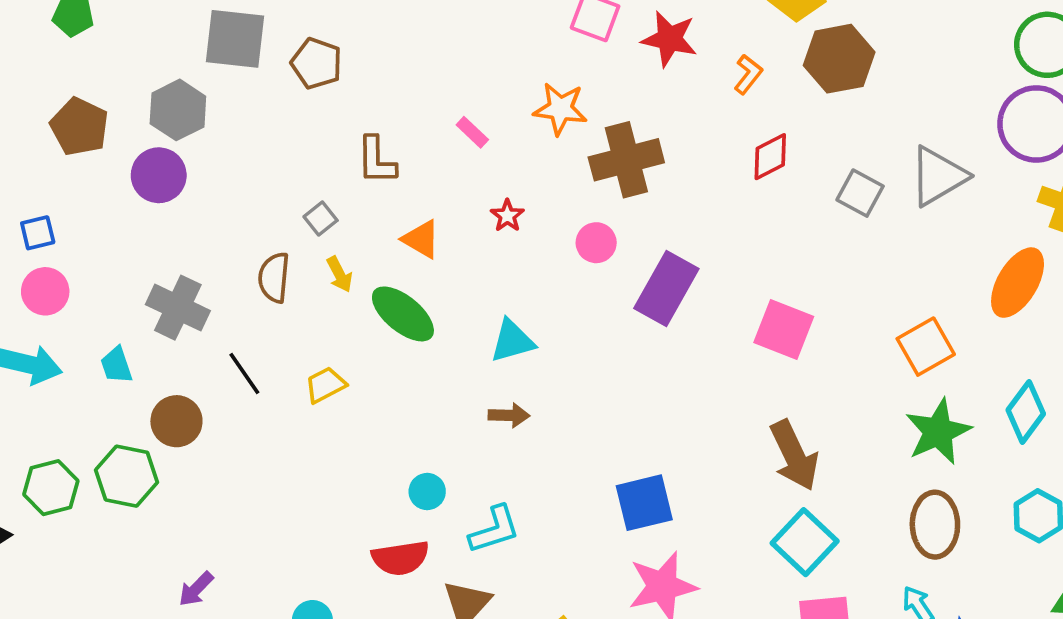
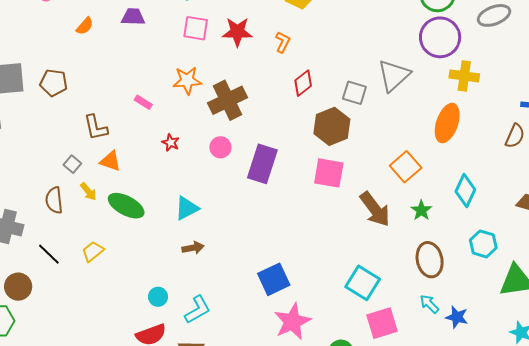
brown hexagon: (839, 59) -> (332, 126), moved
orange triangle: (421, 239) -> (110, 161), moved
green star: (938, 432) -> (421, 210), size x0.6
brown arrow: (794, 455) -> (375, 209), moved

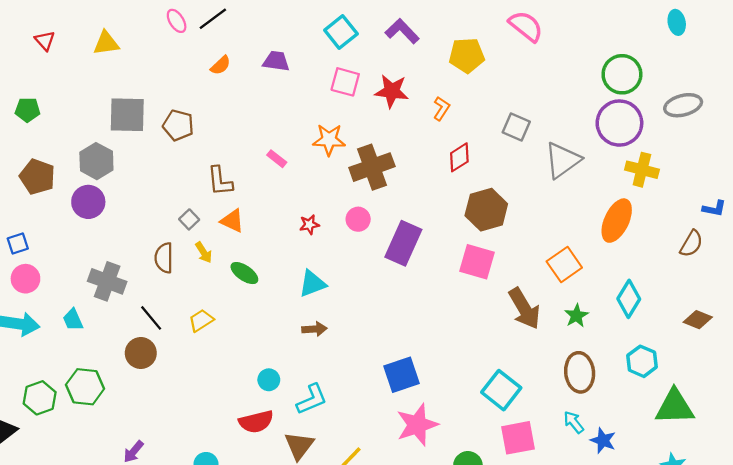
gray square: (354, 93) -> (516, 127), moved
red star: (171, 143) -> (309, 225), moved, turned 30
green ellipse: (126, 206) -> (244, 273), size x0.7
brown circle: (18, 287) -> (141, 353), moved

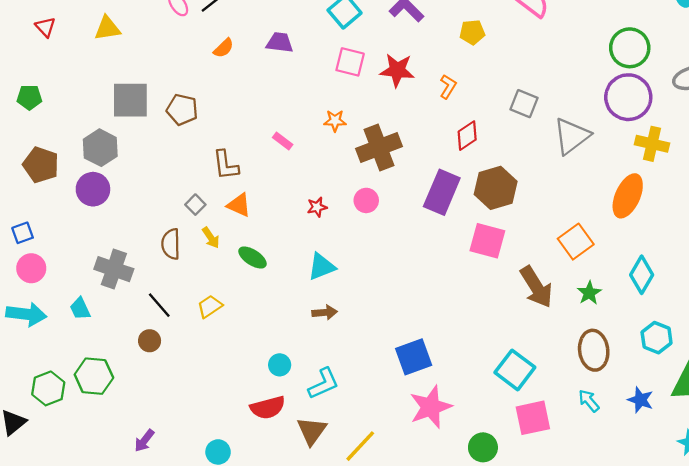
yellow pentagon: (467, 55) -> (472, 32), size x0.7
orange star: (329, 140) -> (335, 121), size x0.7
purple rectangle: (403, 243) -> (442, 192), moved
brown circle: (141, 353) -> (150, 341), size x0.7
blue star: (603, 440) -> (640, 400), moved

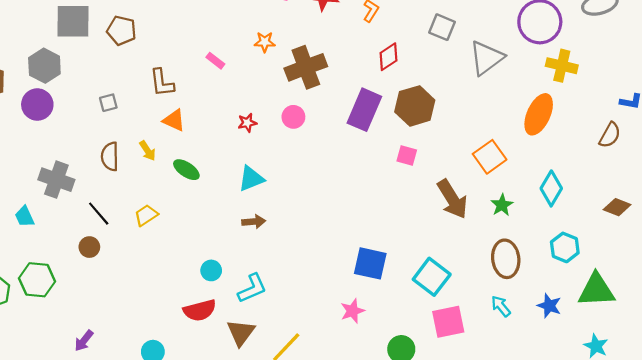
gray square: (195, 205) -> (108, 103), moved, turned 30
pink square: (487, 241) -> (407, 155), size x0.6
blue square: (414, 357) -> (370, 263), moved, turned 32
pink star: (431, 407) -> (352, 311), size x0.6

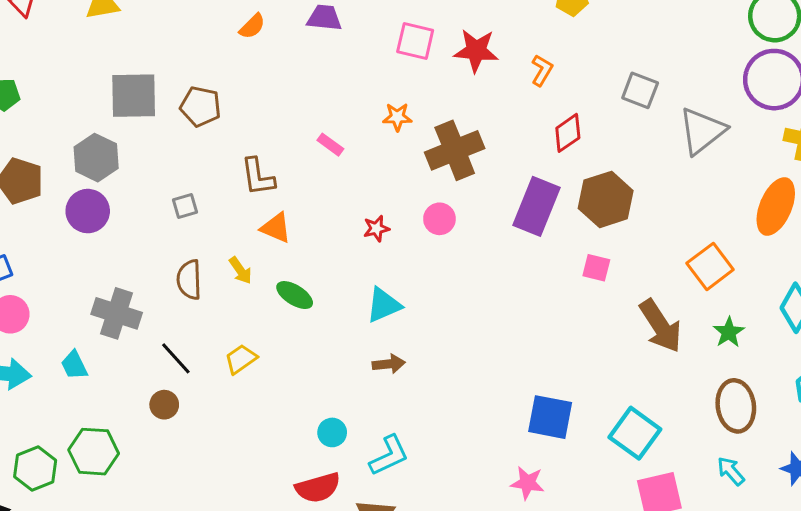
pink star: (352, 311) -> (527, 483), turned 30

